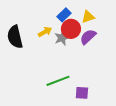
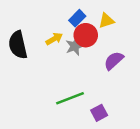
purple semicircle: (88, 37) -> (114, 61), moved
purple square: (82, 93) -> (99, 113), turned -32

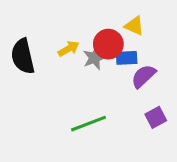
blue rectangle: (77, 18) -> (127, 58), moved, turned 42
yellow triangle: (106, 21) -> (134, 26), turned 42
purple square: (99, 113) -> (156, 117), moved

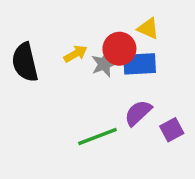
blue rectangle: (127, 58) -> (140, 64), size x1.4
purple semicircle: (143, 76) -> (138, 113), moved

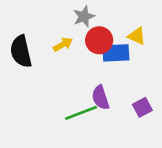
yellow triangle: (148, 28) -> (137, 36), moved
gray star: (104, 64) -> (84, 17), moved
purple semicircle: (138, 113) -> (101, 97), moved, turned -65

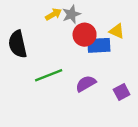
yellow arrow: (63, 44) -> (53, 14), moved
purple semicircle: (101, 97) -> (86, 84), turned 78
green line: (81, 113) -> (49, 75), moved

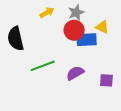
gray star: (71, 14) -> (76, 12), moved
purple square: (122, 92) -> (106, 80), turned 32

